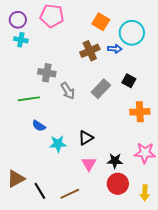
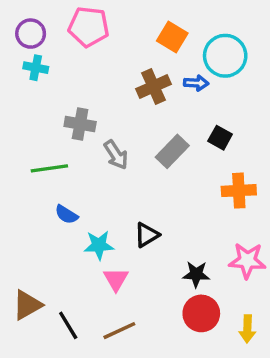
pink triangle: (89, 164) -> (116, 279), moved

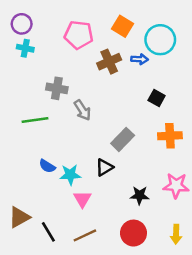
pink pentagon: (89, 27) -> (79, 35), moved
gray rectangle: (172, 151) -> (123, 139), moved
blue semicircle: (66, 214) -> (47, 166), moved
red circle: (201, 313) -> (133, 233), moved

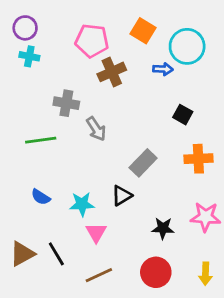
brown cross: (109, 62) -> (112, 72), moved
blue semicircle: (47, 166) -> (41, 197), moved
black line: (48, 232) -> (56, 254), moved

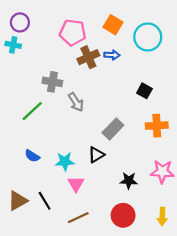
cyan cross: (29, 56) -> (13, 45), moved
blue arrow: (163, 69) -> (112, 55), moved
green line: (41, 140) -> (32, 111), turned -35

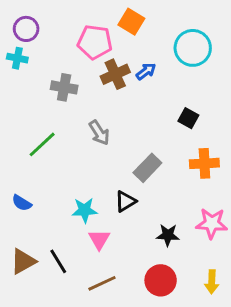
orange square: (113, 25) -> (131, 22), moved
blue arrow: (112, 55) -> (146, 71), turned -40
gray cross: (52, 82) -> (64, 87), moved
blue semicircle: (32, 156) -> (22, 203), moved

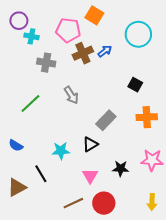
cyan cross: (17, 58) -> (31, 36), moved
pink triangle: (99, 239) -> (90, 176), moved
black line: (58, 261) -> (41, 174), moved
red circle: (161, 280) -> (104, 203), moved

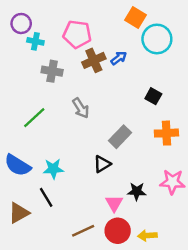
orange square: (94, 15) -> (135, 18), moved
blue semicircle: (16, 145) -> (18, 165), size x1.6
cyan star: (61, 151) -> (53, 169), moved
pink triangle: (90, 176) -> (114, 203), moved
yellow arrow: (152, 202) -> (147, 236), moved, turned 84

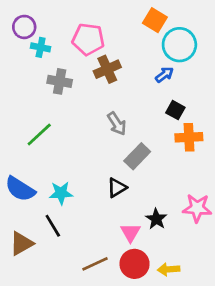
blue arrow: (119, 58) -> (164, 75), moved
gray arrow: (81, 108) -> (117, 124), moved
orange cross: (166, 133) -> (189, 137), moved
black star: (137, 191) -> (156, 219), turned 30

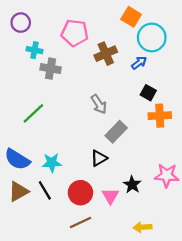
cyan cross: (41, 47) -> (34, 50), moved
brown cross: (107, 69) -> (106, 54), moved
brown triangle: (21, 243) -> (18, 192), moved
red circle: (135, 264) -> (80, 193), moved

